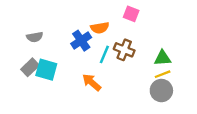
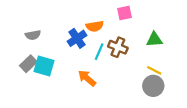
pink square: (131, 14) -> (125, 13), turned -32
green triangle: (163, 58) -> (154, 39), moved
yellow line: (163, 74) -> (154, 70), turned 48

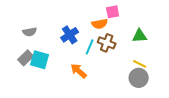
orange semicircle: (95, 26) -> (100, 24), moved

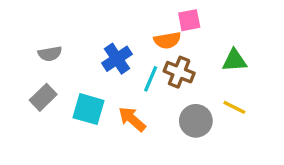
cyan square: (40, 60) -> (88, 109), moved
gray circle: (139, 78) -> (196, 121), moved

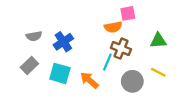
blue cross: (117, 59) -> (63, 42), moved
cyan line: (151, 79) -> (107, 62), moved

